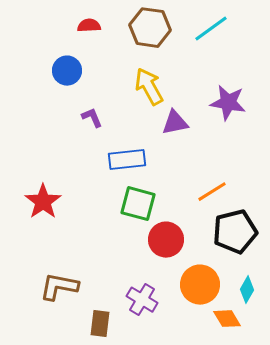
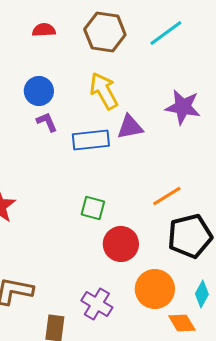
blue circle: (67, 71) -> (39, 91), moved
blue rectangle: (127, 160) -> (91, 140), moved
green square: (138, 204) -> (93, 208), size x0.7

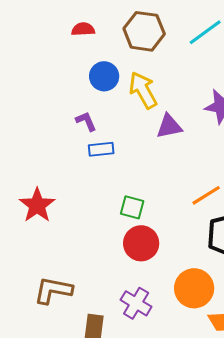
blue circle: (39, 91) -> (104, 76), moved
blue rectangle: (91, 140) -> (101, 149), moved, size x0.7
red circle: (121, 244) -> (141, 243), moved

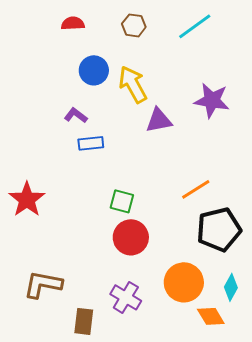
brown hexagon: (144, 31) -> (134, 25), size x0.6
purple L-shape: (86, 121) -> (76, 115), turned -30

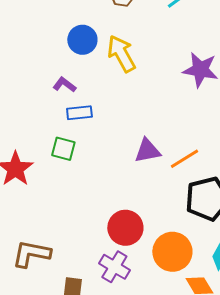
purple triangle: (159, 120) -> (147, 151), moved
green square: (122, 201) -> (63, 149), moved
red circle: (131, 237) -> (125, 228), moved

